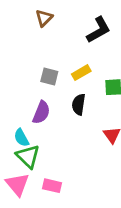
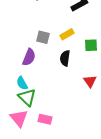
purple semicircle: (41, 112) -> (29, 57), moved

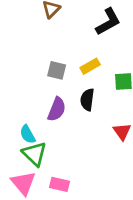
purple semicircle: (29, 57) -> (57, 109), moved

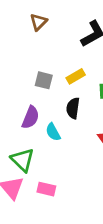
purple semicircle: (57, 109) -> (30, 117), moved
cyan semicircle: (28, 134) -> (53, 132), moved

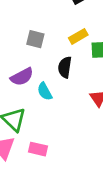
yellow rectangle: (76, 76) -> (78, 36), moved
purple semicircle: (30, 117) -> (22, 77), turned 40

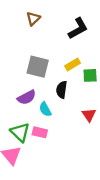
gray square: (35, 39) -> (38, 67), size x1.5
pink rectangle: (38, 149) -> (40, 132), moved

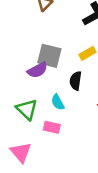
purple semicircle: (27, 97) -> (37, 70), moved
green triangle: (20, 132) -> (27, 109), moved

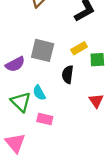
purple semicircle: (37, 70) -> (15, 64), moved
cyan semicircle: (58, 102) -> (39, 93), moved

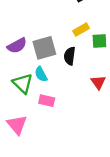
gray square: (43, 50) -> (44, 48), moved, turned -30

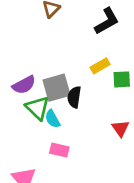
black semicircle: (70, 56) -> (74, 97), moved
green triangle: (23, 83) -> (38, 108), moved

